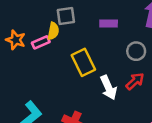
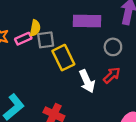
gray square: (66, 16) -> (46, 40), moved
purple rectangle: (109, 24) -> (87, 21), size x1.6

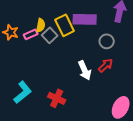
gray square: (46, 40) -> (50, 35), turned -35
yellow rectangle: (63, 58) -> (65, 25), moved

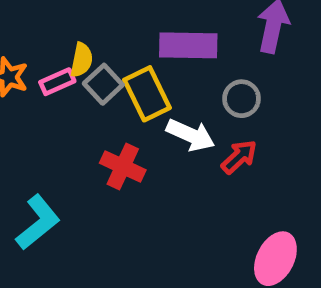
yellow rectangle: (65, 25) -> (147, 94), moved
white arrow: (85, 70) -> (191, 135), moved, turned -42
red cross: (57, 98) -> (123, 167), moved

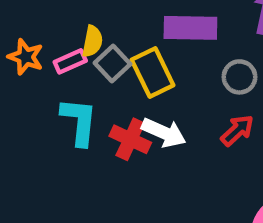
white arrow: (191, 135) -> (164, 133), moved
cyan L-shape: (38, 222) -> (79, 121), moved, turned -45

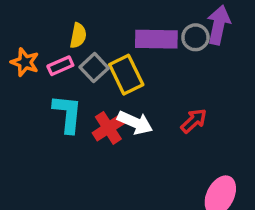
yellow semicircle: (92, 41) -> (78, 36), moved
gray circle: (239, 77) -> (195, 37), moved
red cross: (130, 139) -> (108, 128), turned 32

